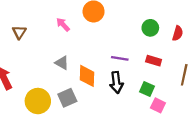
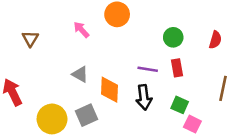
green circle: (150, 28) -> (173, 37), moved
red rectangle: (154, 61) -> (177, 68), moved, turned 64

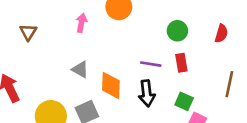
pink arrow: (81, 30) -> (81, 23), turned 54

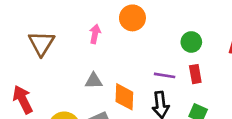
brown triangle: (28, 32) -> (41, 43), size x1.5
gray triangle: (80, 69) -> (94, 81), turned -30

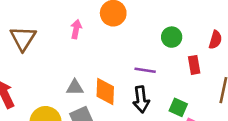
red rectangle: (195, 74) -> (194, 65), moved
gray triangle: (94, 81) -> (75, 88), moved

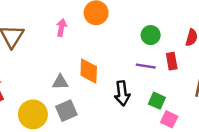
purple line: (145, 70) -> (146, 66), moved
orange diamond: (105, 91) -> (89, 71), moved

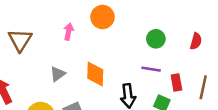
red rectangle: (172, 61) -> (176, 82), moved
gray triangle: (60, 82) -> (58, 74), moved, turned -35

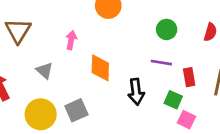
pink arrow: (69, 32) -> (71, 40), moved
gray triangle: (58, 74) -> (45, 71), moved, turned -42

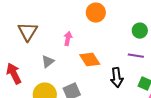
orange diamond: (100, 68) -> (90, 60), turned -35
gray triangle: (45, 71) -> (48, 62), turned 40

